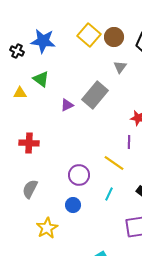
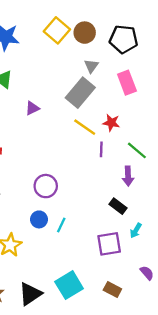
gray rectangle: (95, 95) -> (80, 93), moved
yellow line: (114, 163) -> (85, 127), moved
cyan line: (109, 194) -> (61, 225), moved

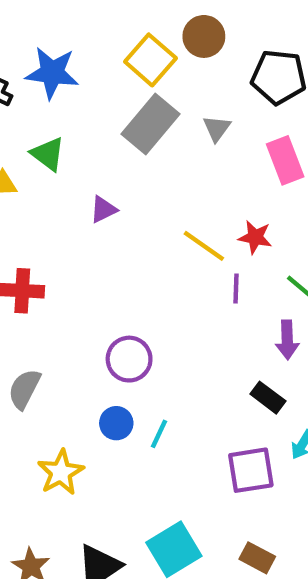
brown circle: (85, 33) -> (204, 36), moved
gray rectangle: (80, 93) -> (150, 124), moved

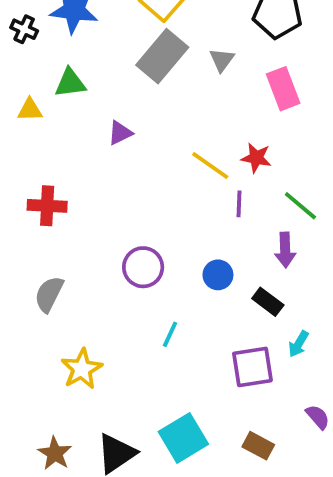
green triangle: (48, 154) -> (70, 83), turned -44
blue circle: (116, 423) -> (218, 275), moved

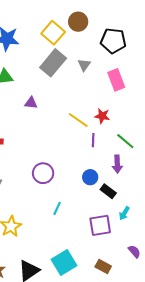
purple triangle: (120, 133) -> (31, 103), turned 32
blue circle: (218, 275) -> (90, 177), moved

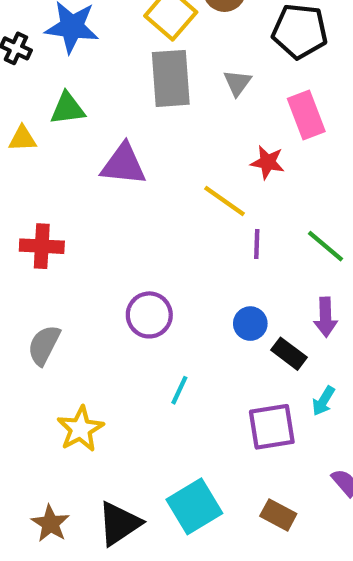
gray rectangle: (53, 63) -> (171, 78), turned -44
purple triangle: (31, 103) -> (123, 164), size x1.6
red star: (102, 116) -> (268, 162), moved
purple arrow: (117, 164) -> (326, 317), moved

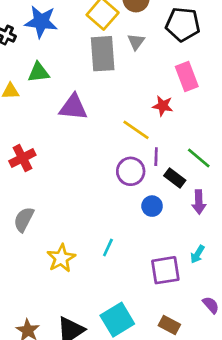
gray triangle: (237, 83) -> (136, 42), moved
red cross: (42, 246) -> (22, 158), turned -30
purple circle: (149, 315) -> (131, 171), moved
black rectangle: (289, 354) -> (175, 178), moved
yellow star: (80, 429) -> (61, 258), moved

